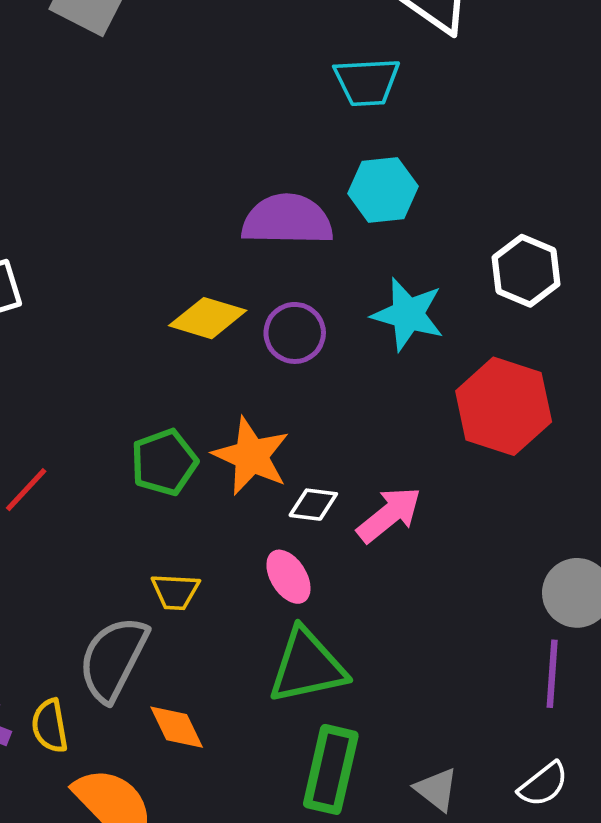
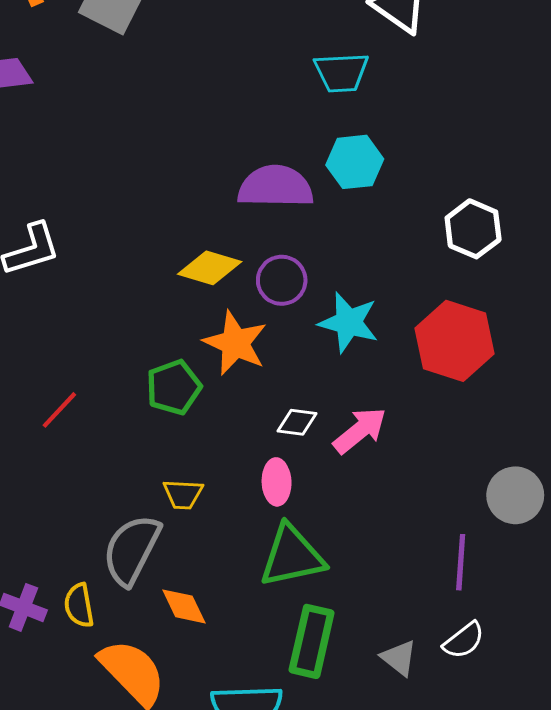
cyan star: (408, 314) -> (349, 322), moved
orange star: (251, 456) -> (235, 343), moved
pink ellipse: (288, 577) -> (277, 482), turned 30
purple line: (552, 674) -> (461, 562), moved
white semicircle: (543, 784) -> (464, 640), moved

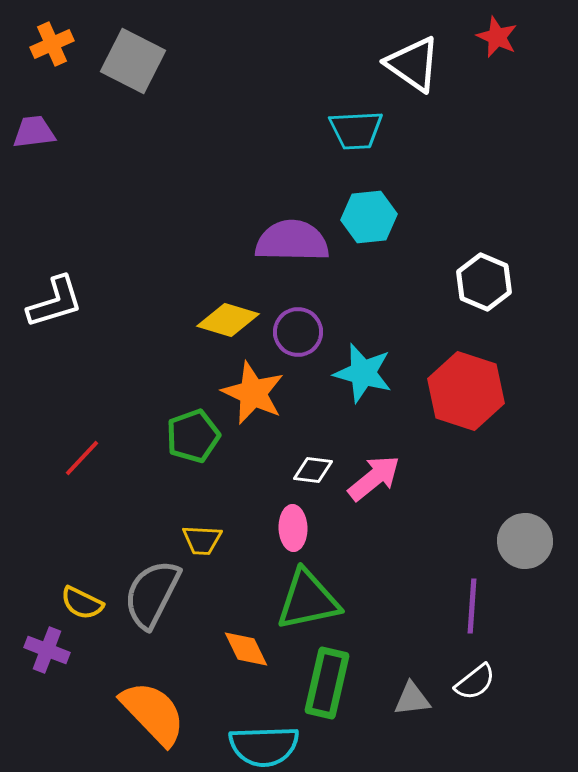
yellow semicircle: (79, 605) -> (82, 603), moved, turned -54
orange diamond: (184, 606) -> (246, 649), moved
gray triangle: (399, 658) -> (412, 699), turned -45

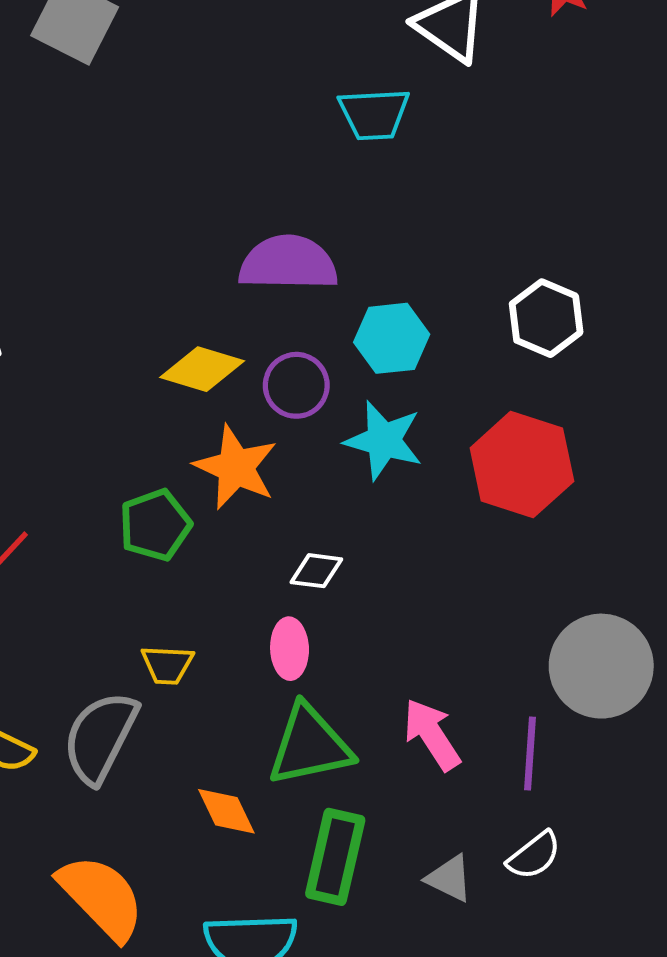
cyan hexagon: (369, 217) -> (392, 338), moved
pink arrow: (374, 478) -> (432, 735), moved, turned -84
gray circle: (525, 541) -> (601, 666), size x1.4
gray triangle: (412, 699) -> (449, 878), turned 33

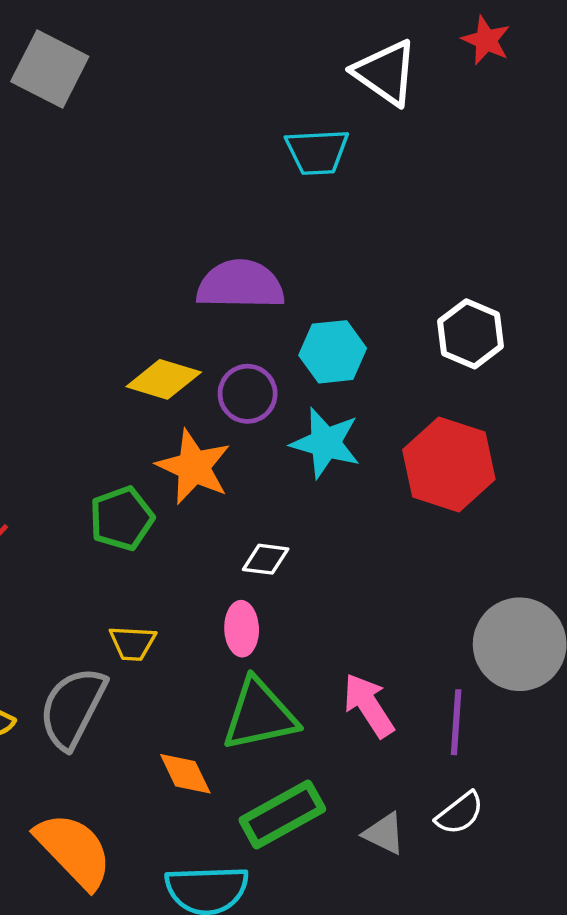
green rectangle: (335, 857) -> (282, 814), turned 48

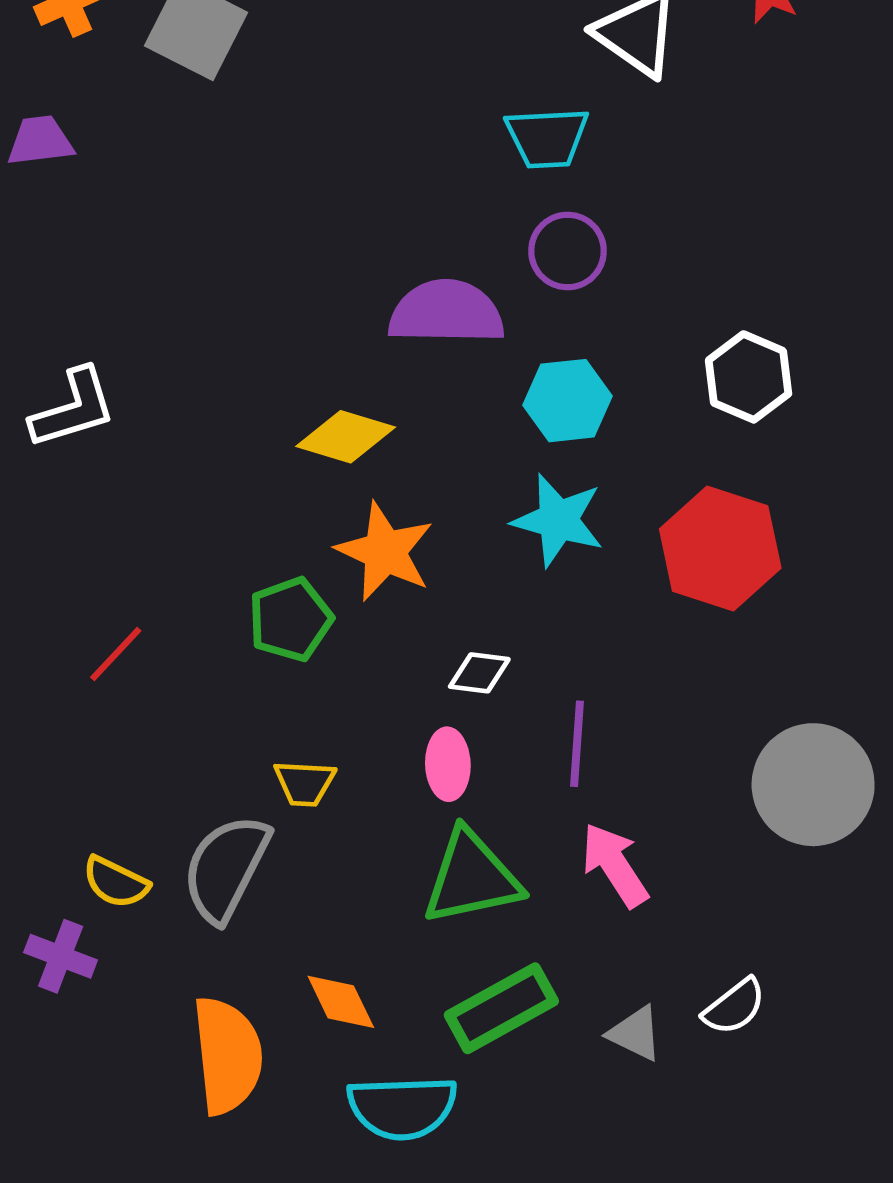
purple circle: (248, 394) -> (568, 251), moved
purple line: (456, 722) -> (577, 744), moved
orange diamond: (185, 774) -> (341, 1002), moved
orange semicircle: (74, 850) -> (227, 1055), turned 38

